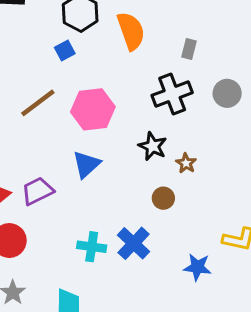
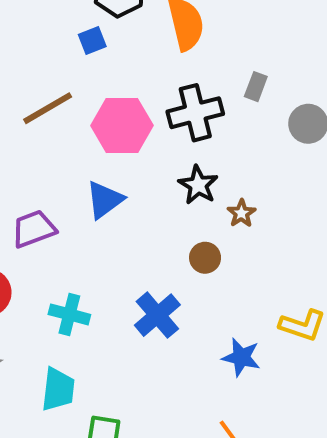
gray rectangle: (189, 49) -> (256, 87), moved
black cross: (172, 94) -> (195, 113), moved
cyan cross: (92, 247) -> (69, 314), moved

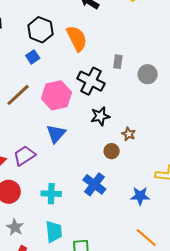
black cross: (195, 113) -> (91, 81), turned -36
black star: (198, 185) -> (100, 116), turned -30
brown star: (241, 213) -> (129, 134), moved

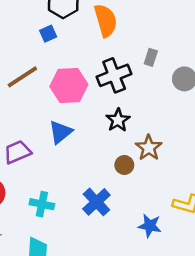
black cross: (91, 81) -> (114, 75), turned 32
black star: (100, 116) -> (118, 120), turned -30
brown star: (129, 134) -> (149, 148), size x1.5

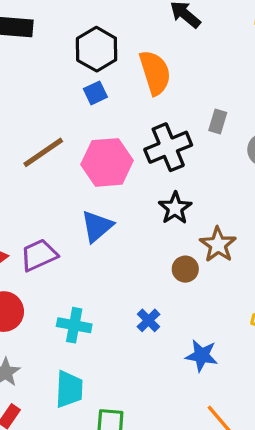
blue square: (48, 34) -> (95, 93), moved
blue cross: (96, 202) -> (149, 320), size x0.6
blue star: (150, 226) -> (202, 356), moved

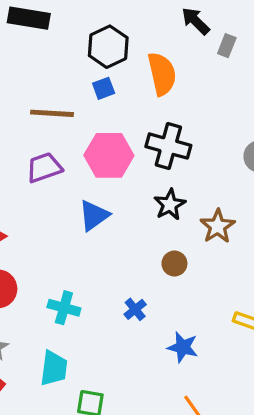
gray rectangle: (218, 121) -> (227, 46), moved
black cross: (168, 147) -> (168, 146), turned 33
brown line: (43, 152) -> (52, 113), moved, turned 33
brown star: (218, 245) -> (218, 226), moved
purple trapezoid: (39, 255) -> (44, 168), moved

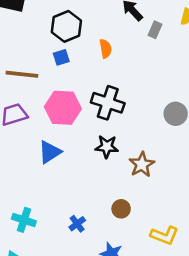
orange semicircle: (162, 74) -> (105, 49), size x0.6
black star: (170, 205) -> (107, 147), turned 30
brown circle: (174, 264) -> (121, 209), moved

